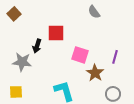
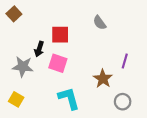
gray semicircle: (94, 12) -> (100, 23), moved
pink square: (80, 55) -> (58, 63), moved
yellow square: (16, 92) -> (16, 99), turned 32

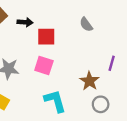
black arrow: (39, 49) -> (25, 22), moved, turned -104
gray circle: (123, 102) -> (101, 104), moved

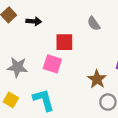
red square: (46, 37) -> (64, 42), moved
cyan L-shape: (55, 101) -> (44, 100), moved

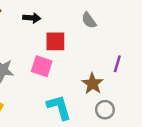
black arrow: (34, 21) -> (32, 18), moved
cyan L-shape: (44, 100) -> (59, 107), moved

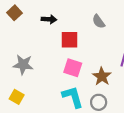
pink square: (42, 66) -> (73, 68), moved
gray circle: (105, 110) -> (99, 102), moved

